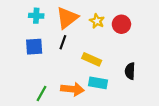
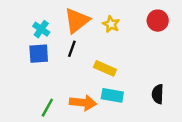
cyan cross: (36, 16) -> (41, 29), moved, turned 32
red circle: (121, 24) -> (158, 21), moved
black semicircle: (130, 71) -> (158, 94), moved

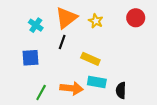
blue square: (39, 54) -> (31, 58), moved
black semicircle: (158, 94) -> (121, 90), moved

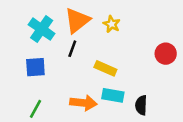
red circle: (136, 18) -> (166, 54), moved
cyan cross: (36, 25) -> (42, 29), size x1.5
green line: (41, 92) -> (35, 109), moved

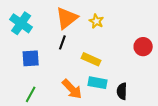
cyan cross: (42, 29) -> (21, 23), moved
orange arrow: (83, 103) -> (72, 89), turned 40

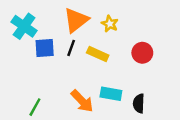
red circle: (143, 47) -> (142, 53), moved
blue square: (31, 58) -> (45, 48), moved
yellow rectangle: (91, 59) -> (98, 54), moved

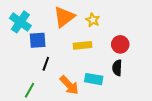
black line: (71, 48) -> (46, 64), moved
yellow rectangle: (98, 54) -> (83, 45), turned -30
black semicircle: (139, 103) -> (117, 68), moved

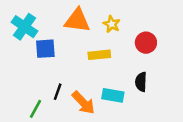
orange triangle: (64, 17) -> (77, 21), turned 45
red circle: (120, 44) -> (146, 43), moved
black line: (46, 64) -> (58, 92), moved

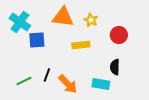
cyan rectangle: (113, 95) -> (101, 84), moved
green line: (36, 109) -> (24, 81), moved, turned 35

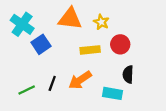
red circle: (119, 35) -> (120, 44), moved
blue square: (37, 40) -> (41, 44), turned -30
orange arrow: (68, 84) -> (80, 80), moved, turned 100

